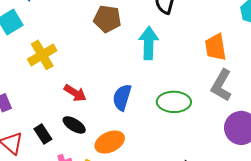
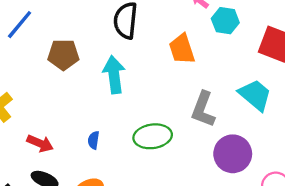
orange trapezoid: (216, 47) -> (182, 49), moved
blue semicircle: (122, 97) -> (94, 140), size x0.6

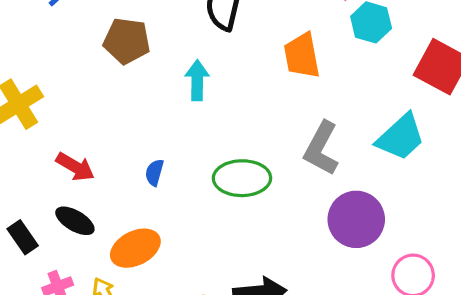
cyan arrow: (114, 75) -> (197, 80), size x0.7
cyan trapezoid: (255, 95) -> (401, 137), turned 90

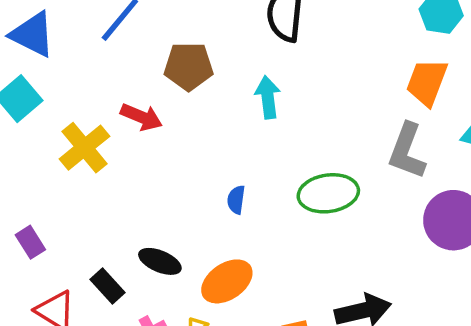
orange trapezoid: (302, 56) -> (427, 82), moved, turned 39
red arrow: (75, 167) -> (141, 117), moved

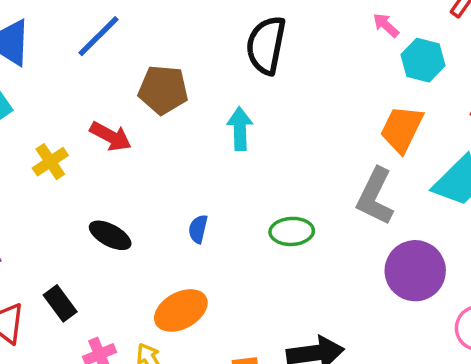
yellow cross: (84, 148) -> (50, 162), size x0.7
green ellipse: (328, 193) -> (292, 231), size x0.7
black ellipse: (160, 261) -> (110, 235), moved

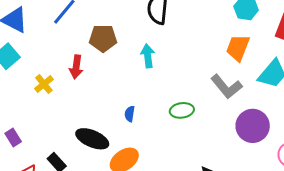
red arrow: (111, 136) -> (76, 67), turned 75
gray L-shape: (375, 196) -> (226, 87), turned -60
black ellipse: (110, 235) -> (92, 139), moved, size x1.4

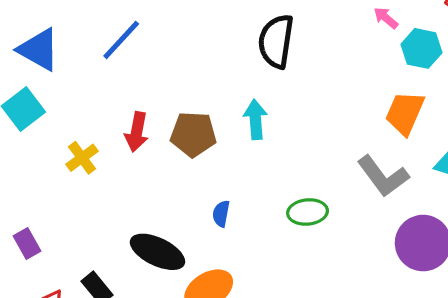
brown pentagon: (103, 38) -> (193, 134), moved

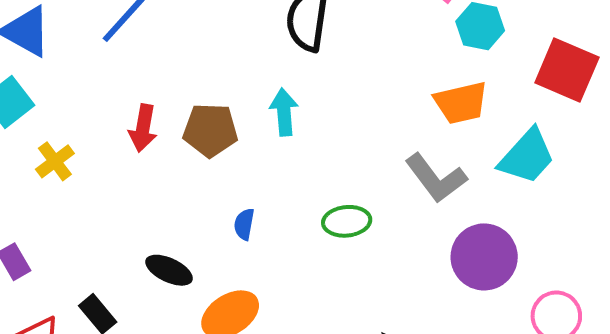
orange trapezoid: (405, 113) -> (461, 103), turned -126
yellow cross: (82, 158) -> (55, 161), moved
black ellipse: (157, 252) -> (169, 270), size x0.7

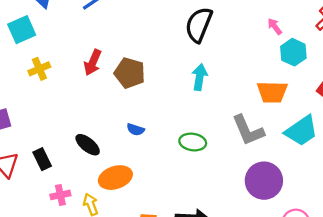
cyan arrow: (284, 112) -> (200, 77), moved
blue semicircle: (244, 224) -> (136, 130), turned -96

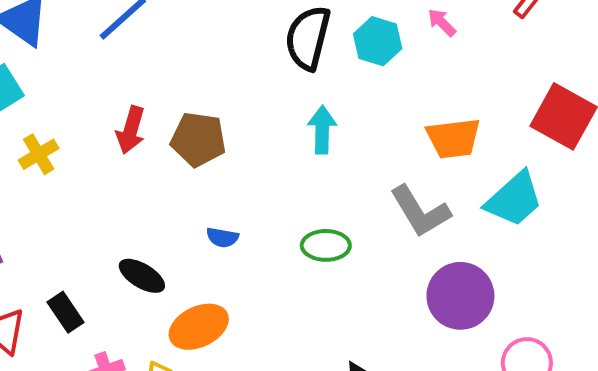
cyan hexagon: (293, 52) -> (378, 41), moved

